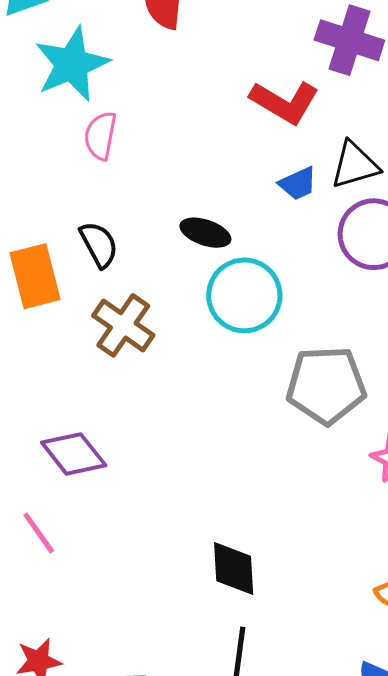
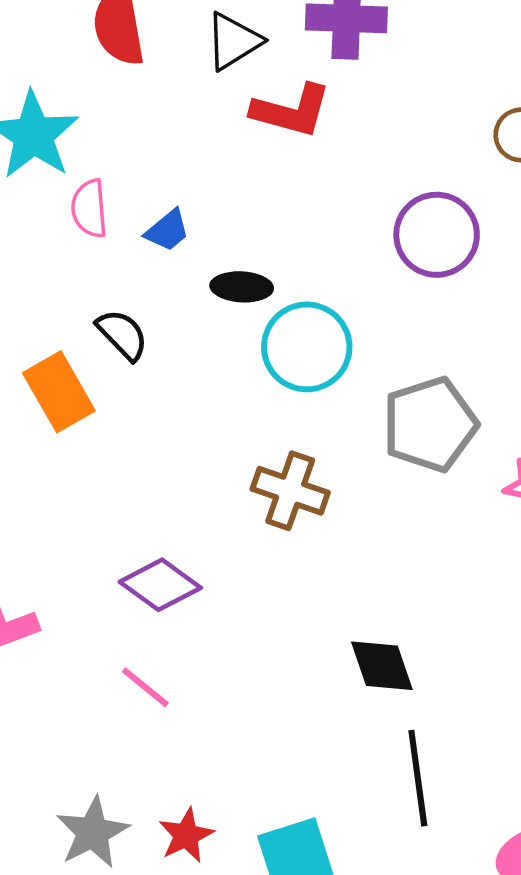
black triangle: (355, 165) -> (233, 41), moved
blue trapezoid: (298, 184) -> (167, 231), moved
brown cross: (123, 325) -> (290, 491), moved

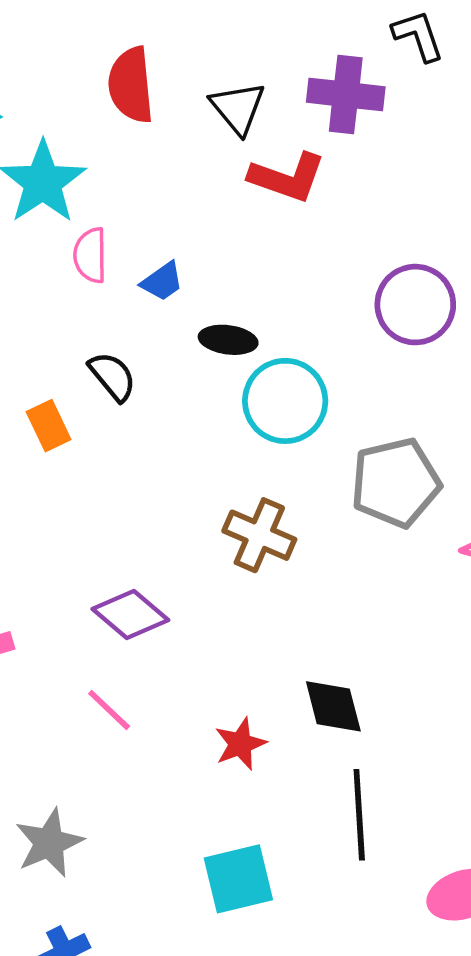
black triangle: (233, 41) -> (238, 108), turned -42
orange rectangle: (59, 392) -> (49, 426), size x0.7
red star: (186, 835) -> (240, 744), moved

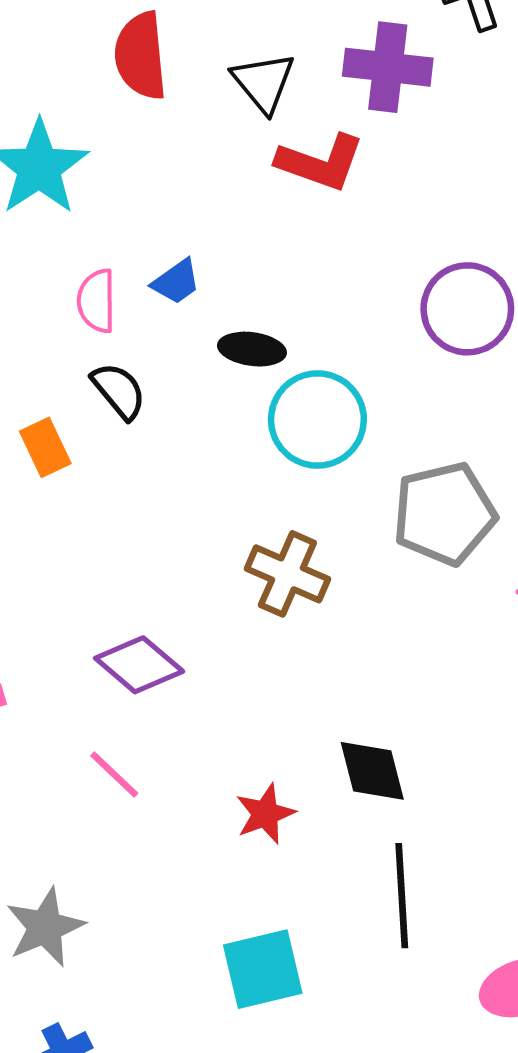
pink semicircle: (90, 255) -> (97, 301), moved

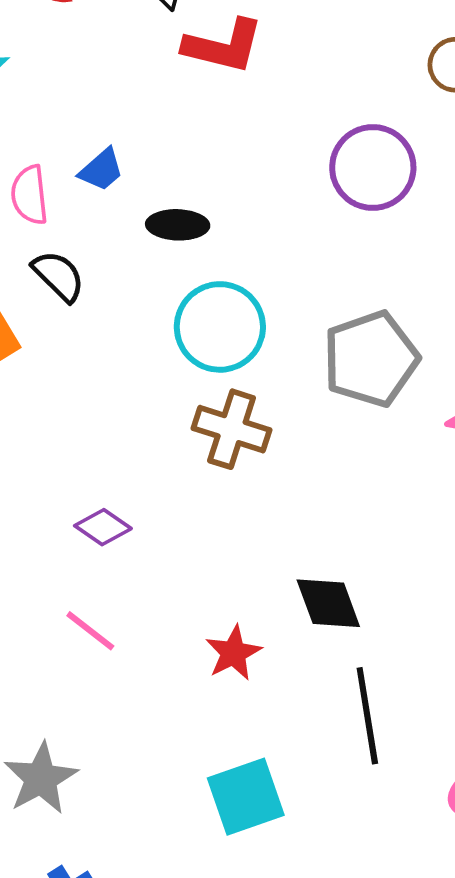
cyan circle: (317, 419) -> (220, 327), moved
purple diamond: (139, 665) -> (103, 527), size x0.7

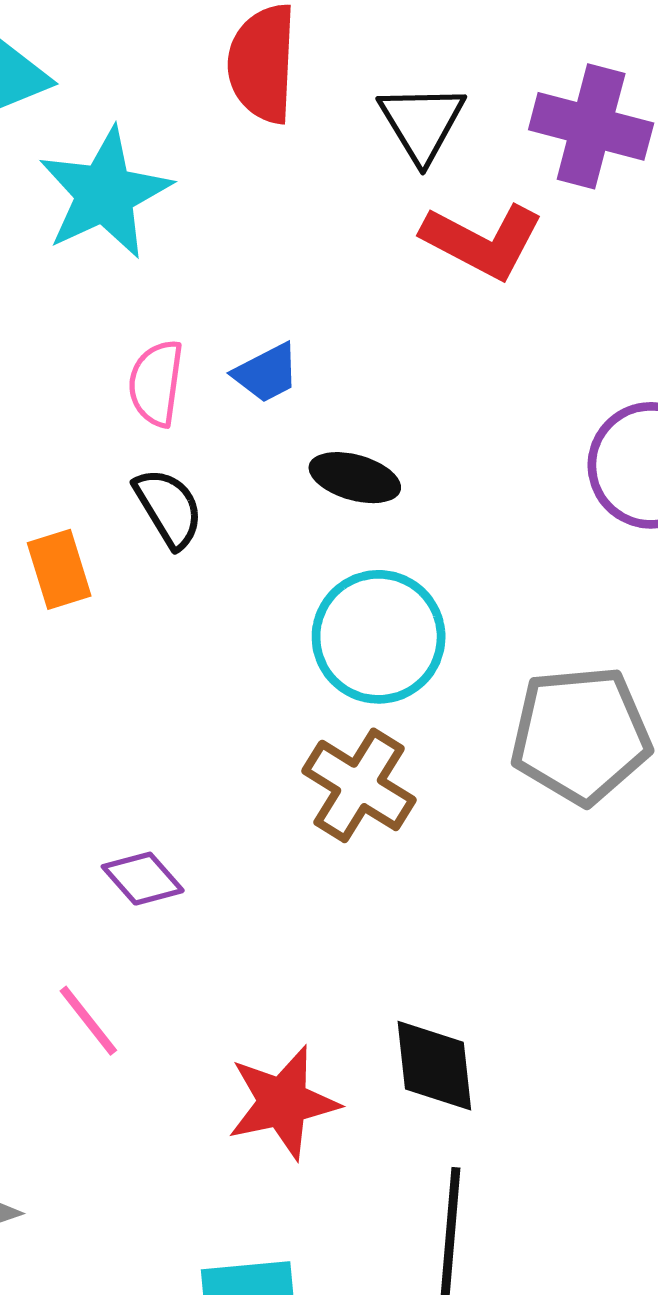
red star: (233, 653) -> (283, 1102), size x1.4

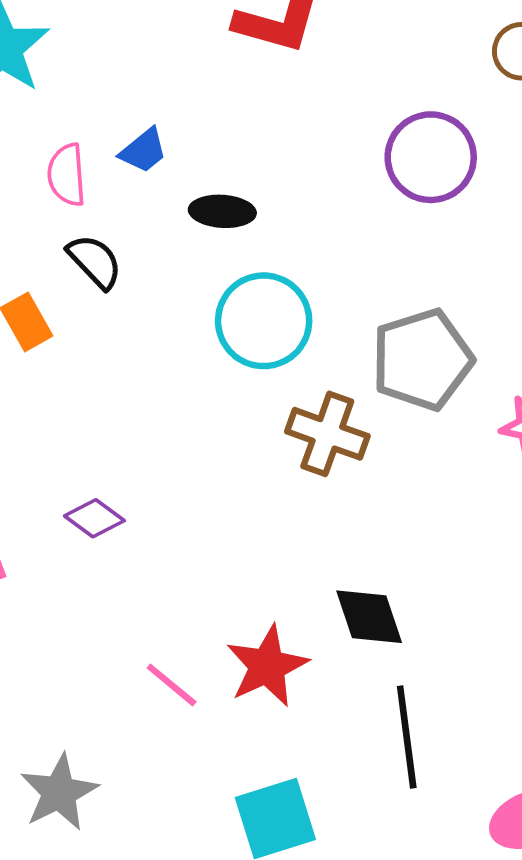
brown cross: (359, 785) -> (327, 434), moved
purple diamond: (143, 879) -> (94, 518), moved
pink line: (88, 1021) -> (172, 685), moved

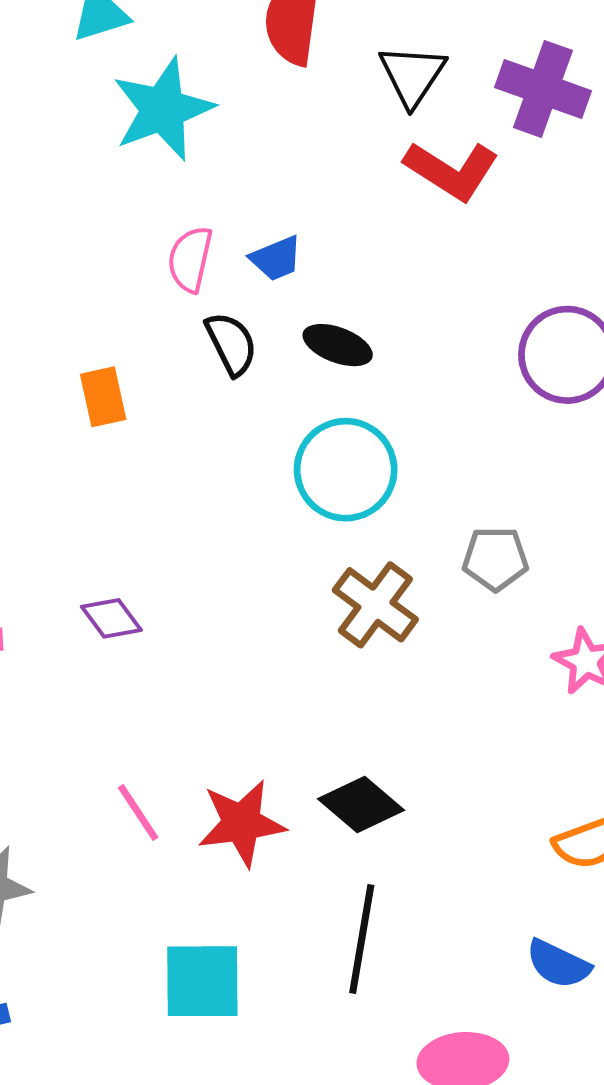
black semicircle: (95, 261) -> (231, 344), moved
gray pentagon: (422, 360) -> (495, 559), size x0.6
black diamond: (369, 617) -> (361, 805), turned -48

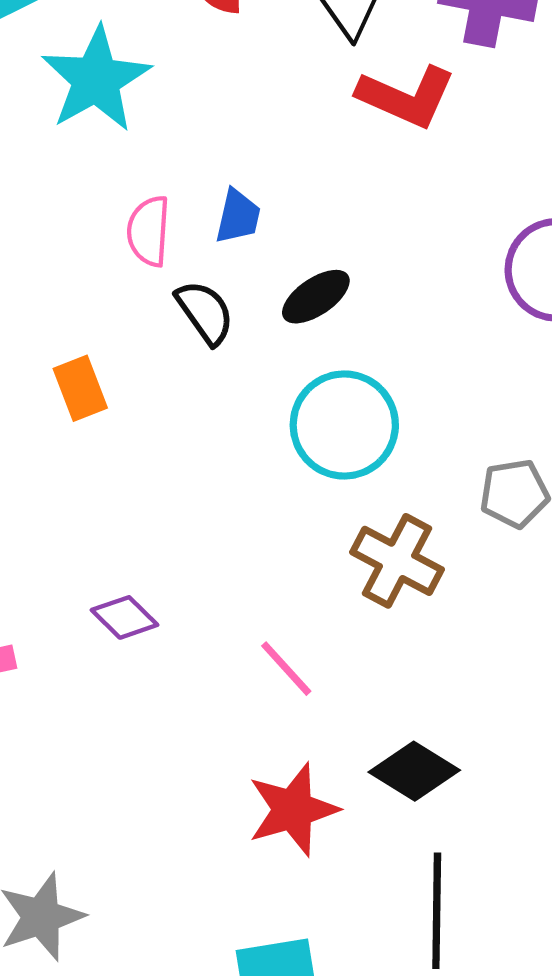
blue trapezoid: (276, 259) -> (238, 216), turned -46
black ellipse: (338, 345) -> (316, 297), turned -46
pink line: (138, 813) -> (286, 669), moved

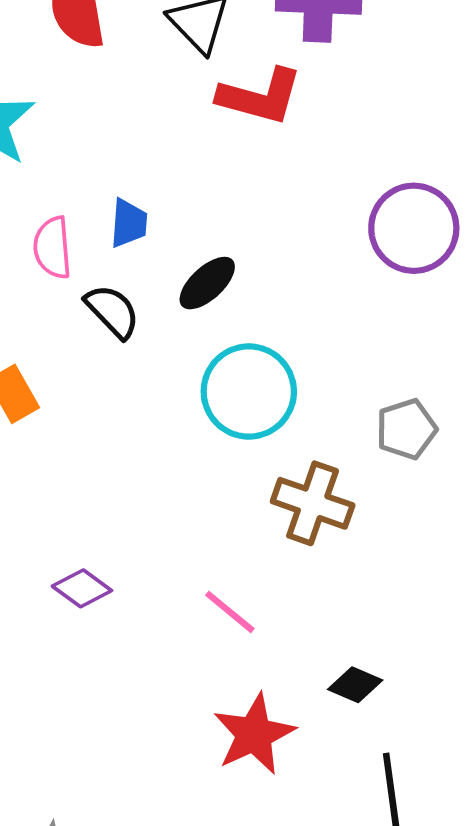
black diamond: (414, 771) -> (355, 685), size x0.7

